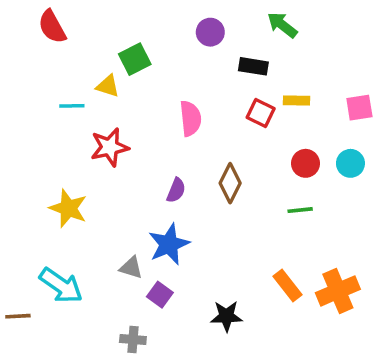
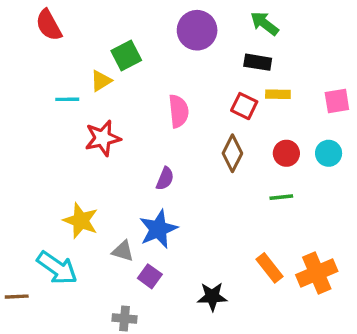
purple circle: (210, 32) -> (197, 30), size x1.5
black rectangle: (253, 66) -> (258, 62), moved
yellow triangle: (108, 86) -> (101, 81), turned -50
brown diamond: (230, 183) -> (232, 153), moved
yellow star: (68, 208) -> (81, 221), moved

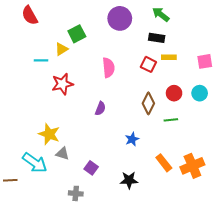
brown diamond: (232, 153) -> (148, 103), moved
blue star: (158, 229) -> (132, 139), moved, size x0.6
gray triangle: (123, 251) -> (62, 154), moved

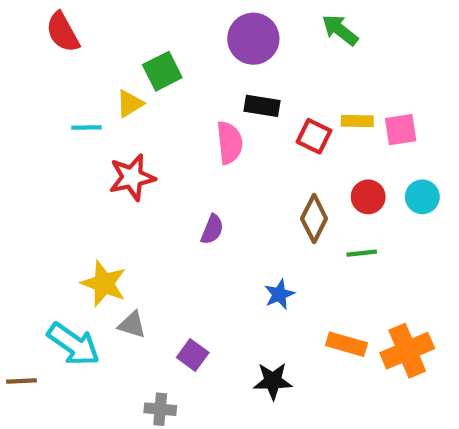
black rectangle: (157, 38) -> (262, 106), moved
pink square: (205, 61) -> (401, 130), moved
orange rectangle: (164, 163) -> (347, 344), turned -36

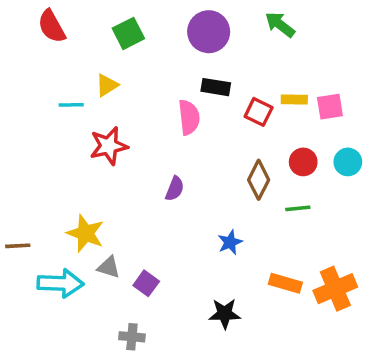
green square: (162, 71) -> (128, 33), moved
cyan arrow: (73, 344) -> (61, 283), turned -33
purple square: (193, 355) -> (146, 283), moved
brown line: (21, 381) -> (18, 246), moved

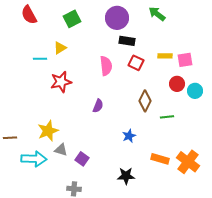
black rectangle: (216, 87) -> (127, 41), moved
red square: (259, 112) -> (136, 63), moved
red circle: (303, 162) -> (177, 84), moved
yellow star: (85, 233) -> (48, 131), turned 30
orange cross: (335, 289) -> (188, 162), turned -30

